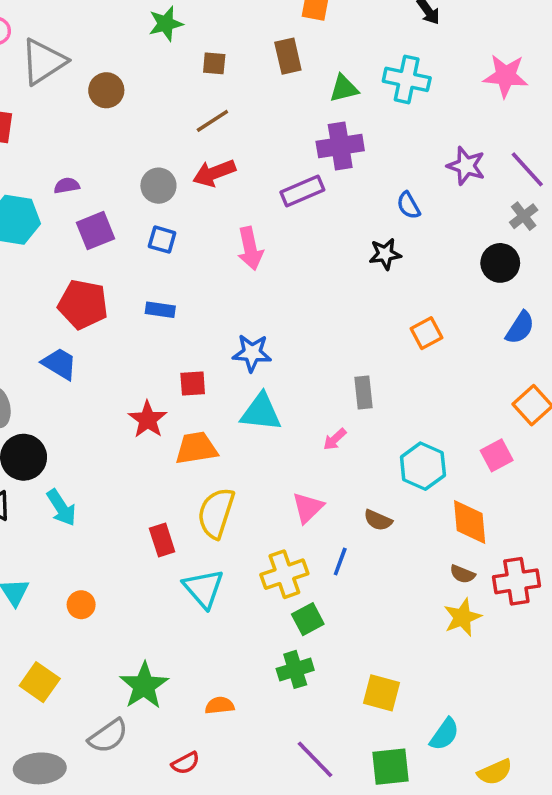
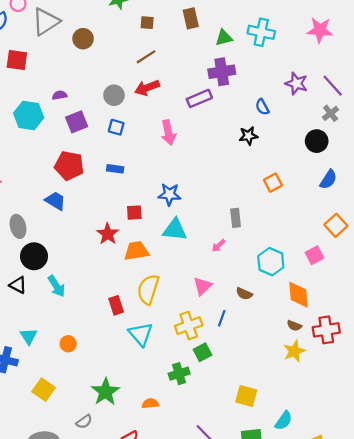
green cross: (295, 669) -> (179, 374), moved
gray semicircle: (108, 736) -> (84, 422), size x0.7

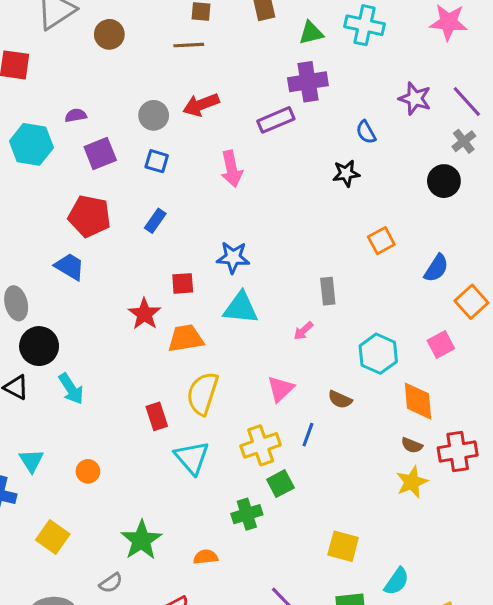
brown line: (146, 57) -> (189, 45), moved, turned 30
blue rectangle: (115, 169) -> (155, 221), turned -63
blue semicircle: (328, 179) -> (436, 268), moved

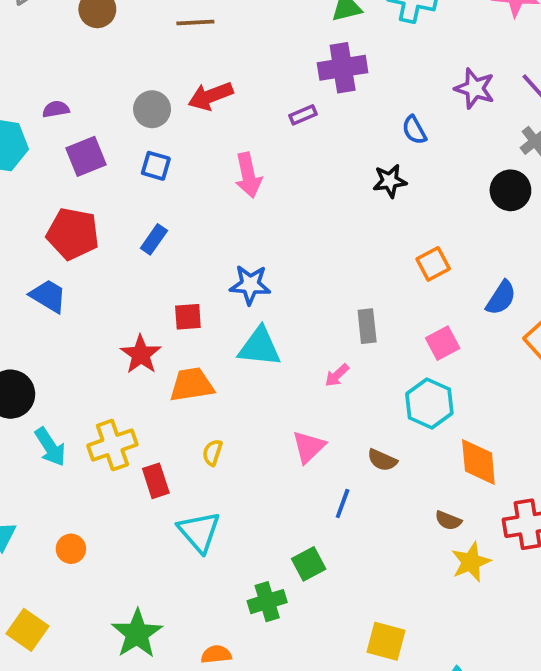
purple rectangle: (276, 120) -> (303, 115), size x0.6
pink square: (441, 345) -> (443, 343), moved
yellow semicircle: (203, 393) -> (212, 453), size x0.5
yellow cross: (261, 445) -> (112, 445), moved
brown semicircle: (412, 445) -> (448, 520), moved

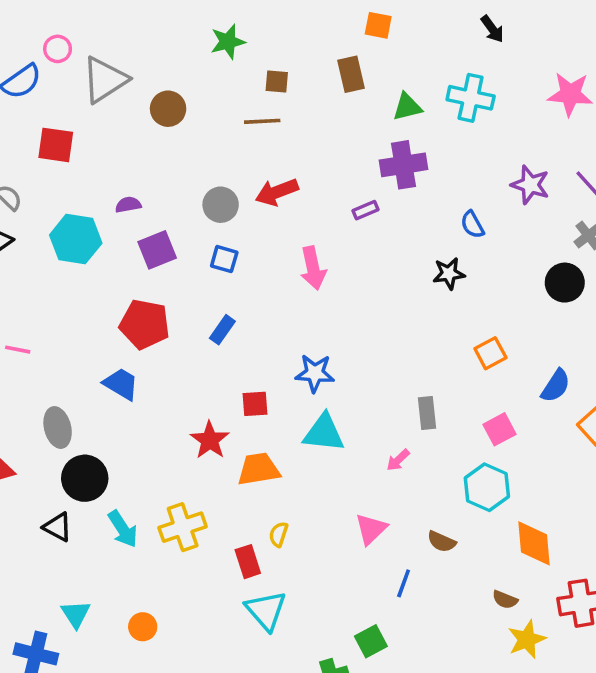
red rectangle: (156, 481) -> (248, 562), moved

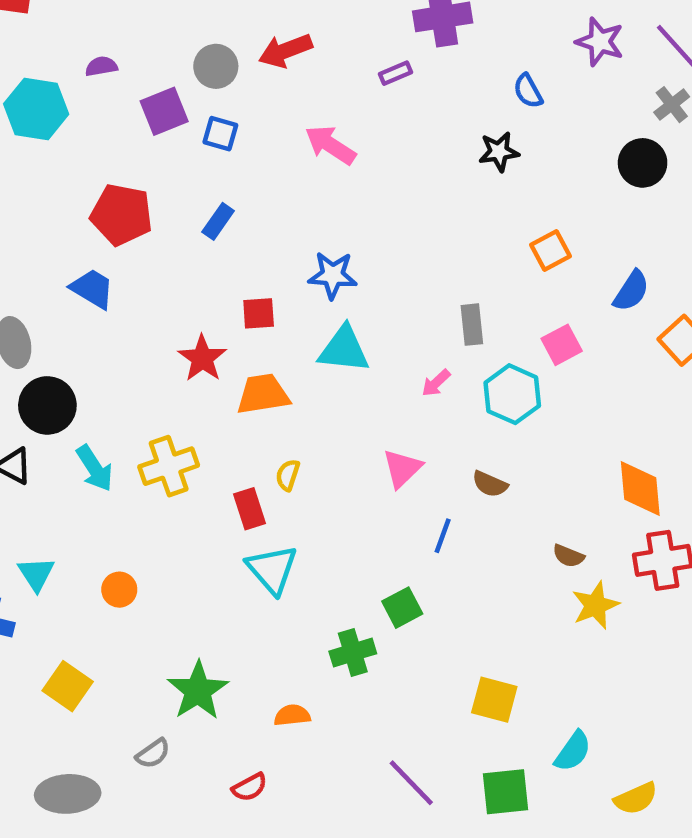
purple square: (157, 250) -> (164, 111), moved
pink arrow: (313, 268) -> (330, 145), turned 135
cyan hexagon: (487, 487) -> (512, 394), moved
orange diamond: (534, 543) -> (640, 489), moved

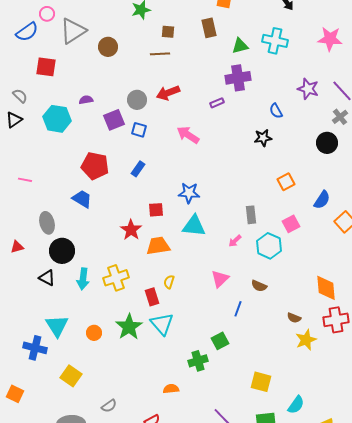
cyan arrow: (95, 468) -> (83, 279), turned 40
cyan triangle: (36, 574) -> (57, 326), size x1.4
green star: (198, 691) -> (129, 327), moved

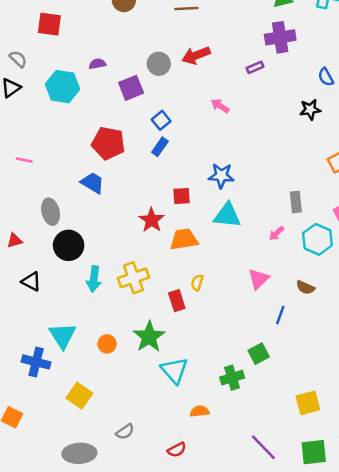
blue square: (139, 130) -> (161, 120), moved, turned 35
pink arrow: (188, 135) -> (220, 106), size x0.7
black triangle: (47, 278) -> (31, 281), moved
cyan triangle: (162, 324) -> (174, 370), moved
yellow square: (261, 382) -> (308, 403), turned -30

